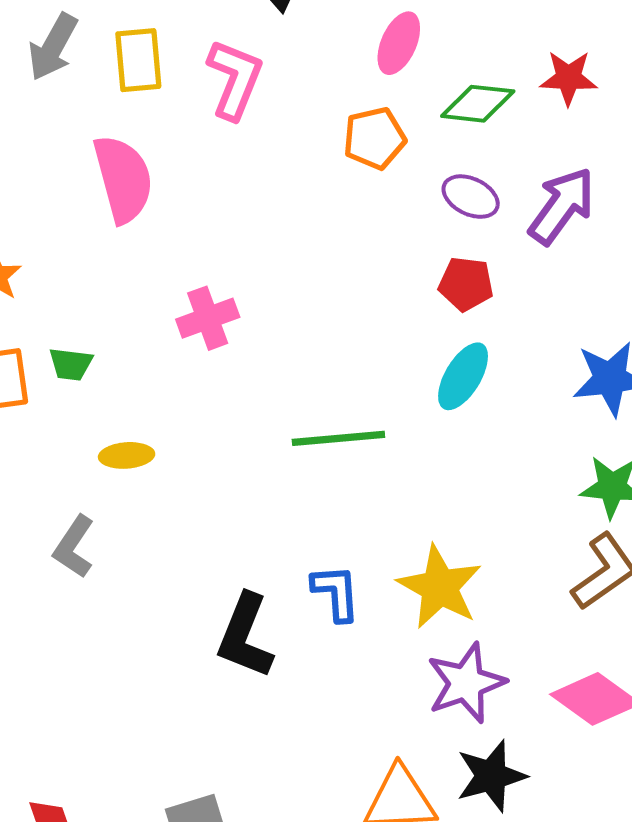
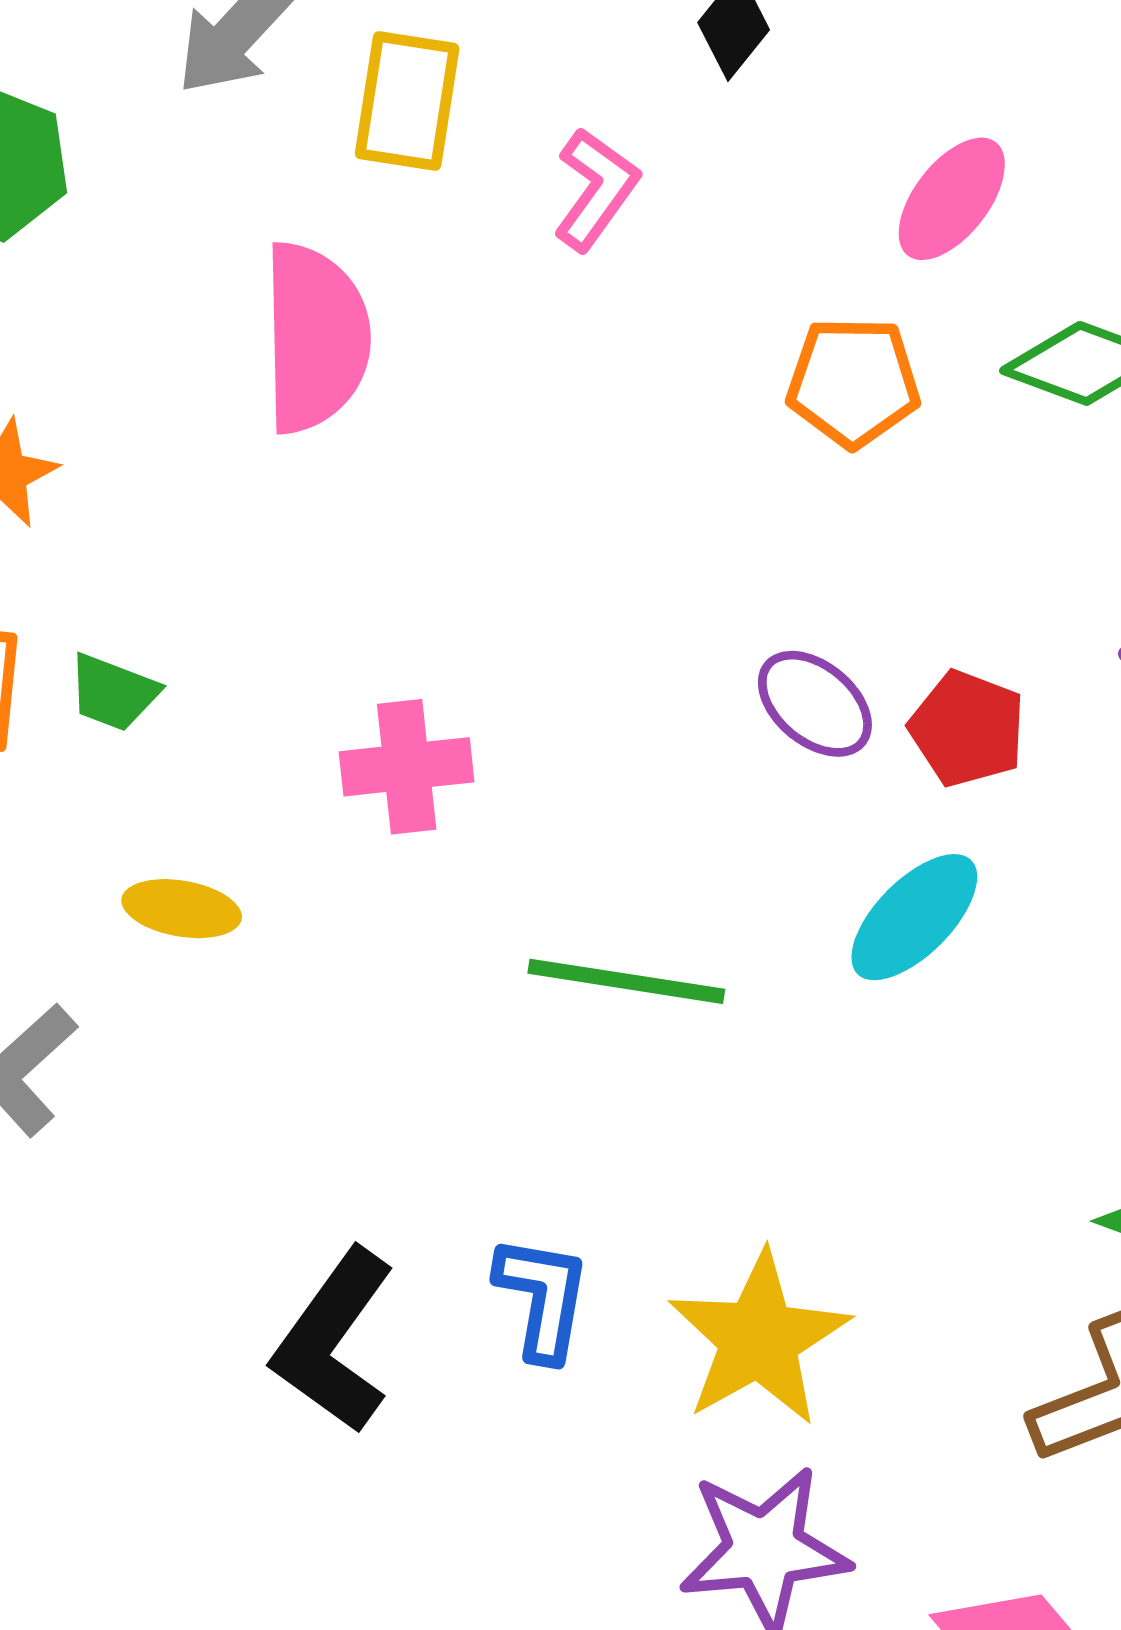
pink L-shape: (235, 79) -> (596, 189), size x0.7
purple ellipse: (471, 197) -> (815, 704), moved
pink cross: (208, 318) -> (407, 767), moved

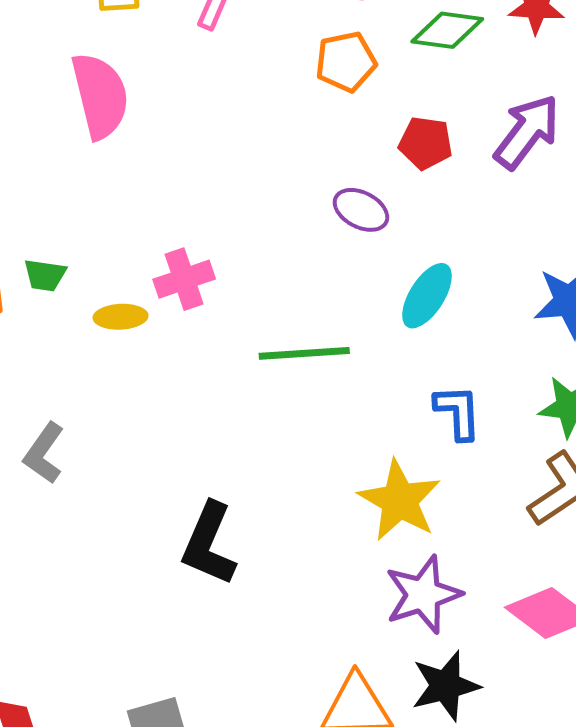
red pentagon: (967, 729) -> (426, 143), moved
yellow ellipse: (182, 909) -> (121, 317), moved
blue L-shape: (543, 1298) -> (458, 412), moved

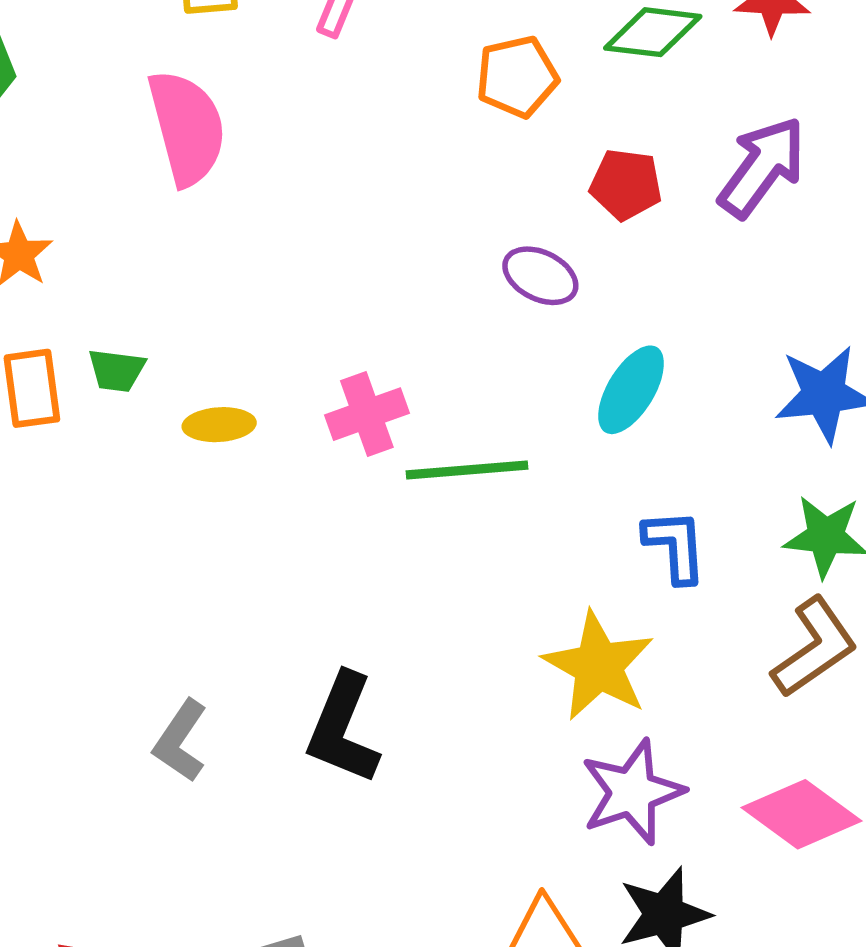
pink cross: (184, 279) -> (367, 414), moved
gray L-shape: (44, 453) -> (180, 741), moved

